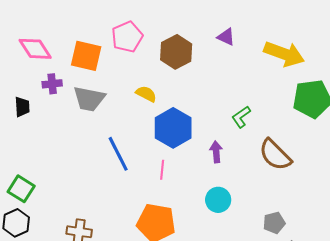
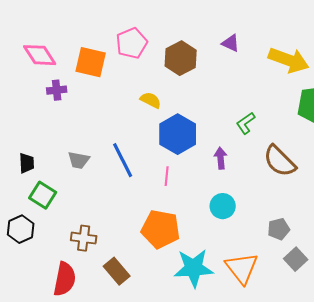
gray trapezoid: (89, 99) -> (79, 160), moved, size x0.7
black trapezoid: (22, 107) -> (27, 163), moved
green square: (21, 189) -> (43, 195), moved

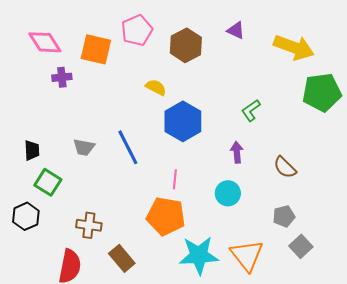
purple arrow: (221, 158) -> (237, 152), moved
brown semicircle: (280, 161) -> (285, 167), moved, size x0.7
pink line: (167, 176) -> (175, 179), moved

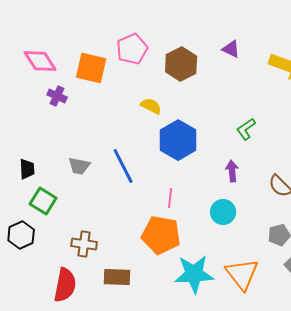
purple cross: (62, 77) -> (57, 96), turned 30
brown rectangle: (122, 258) -> (117, 277), turned -48

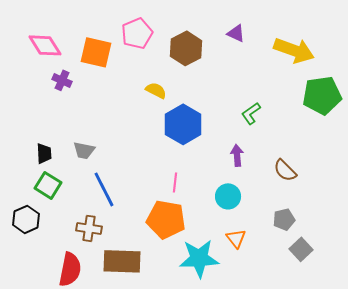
blue line: (123, 166) -> (104, 189), moved
black trapezoid: (27, 169) -> (44, 153), moved
orange triangle: (242, 274) -> (236, 238), moved, size x0.6
brown rectangle: (117, 277) -> (122, 261), size x1.4

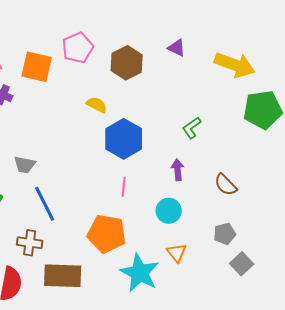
pink line: (175, 182) -> (124, 187), moved
cyan star: (199, 258) -> (140, 273), turned 30

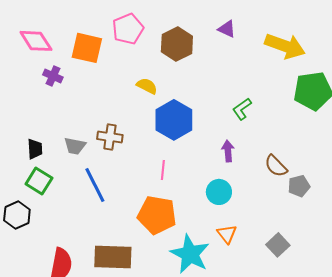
pink line: (124, 187) -> (163, 170), moved
gray pentagon: (225, 234) -> (299, 186), moved
brown cross: (30, 243) -> (110, 137), moved
gray square: (242, 264) -> (278, 245), moved

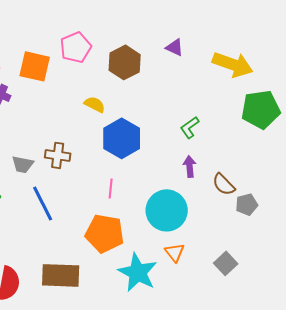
purple arrow: (228, 151) -> (190, 166), moved
cyan circle: (219, 192) -> (167, 210), size x1.6

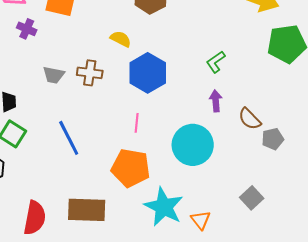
brown cross: (58, 155) -> (90, 73), moved
gray trapezoid: (23, 164) -> (54, 75), moved
orange triangle: (175, 252) -> (201, 220), moved

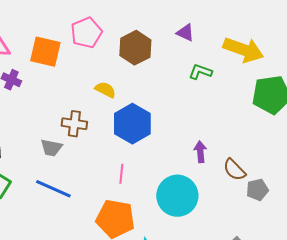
green L-shape: (216, 62) -> (200, 72), moved, turned 55
gray trapezoid: (54, 75) -> (51, 148), moved
blue line: (69, 138) -> (53, 189), turned -39

